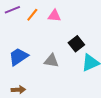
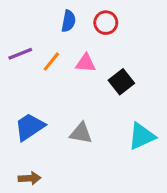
black square: (76, 44) -> (121, 82), moved

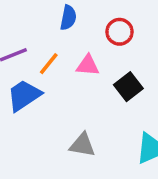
red circle: (106, 23) -> (120, 32), moved
blue trapezoid: (30, 127) -> (24, 95), moved

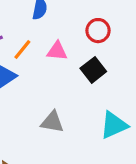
red circle: (120, 32) -> (98, 31), moved

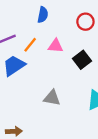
red circle: (98, 31) -> (85, 22), moved

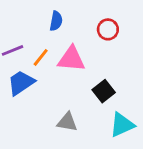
pink triangle: (55, 46) -> (71, 59), size x1.5
black square: (82, 60) -> (104, 91), moved

